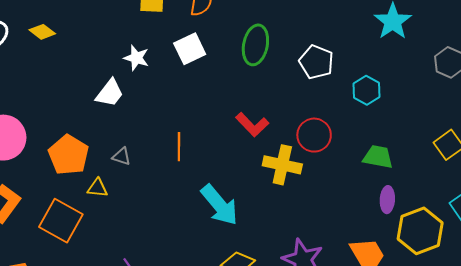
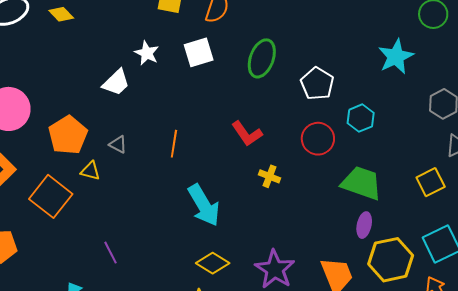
red circle: (314, 135) -> (318, 139), moved
green trapezoid: (378, 157) -> (362, 183), size x1.4
yellow cross: (282, 165) -> (269, 176), size x0.6

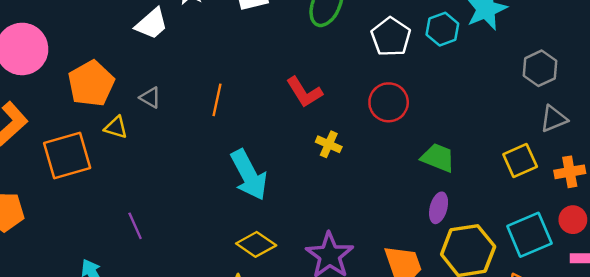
cyan hexagon: (361, 118) -> (442, 29), moved
green trapezoid: (362, 183) -> (438, 158), size x0.7
orange square: (51, 196) -> (67, 155), turned 33

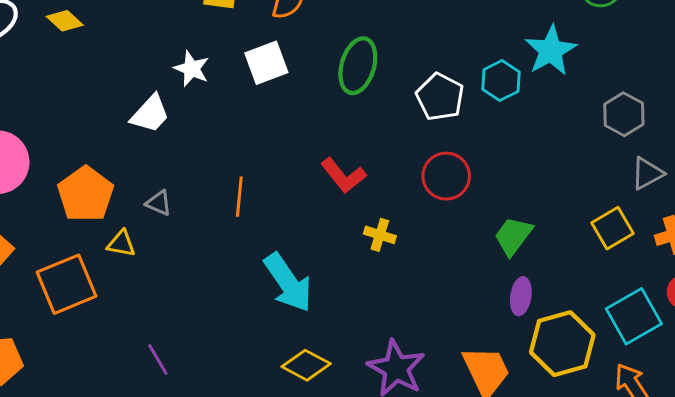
green trapezoid: (438, 158) -> (513, 236), turned -69

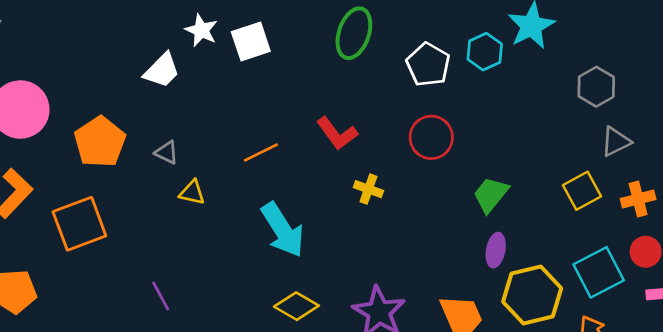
white square: (266, 63) -> (251, 42), moved
orange line: (239, 197) -> (261, 152), moved, turned 56
yellow triangle: (121, 244) -> (192, 193), moved

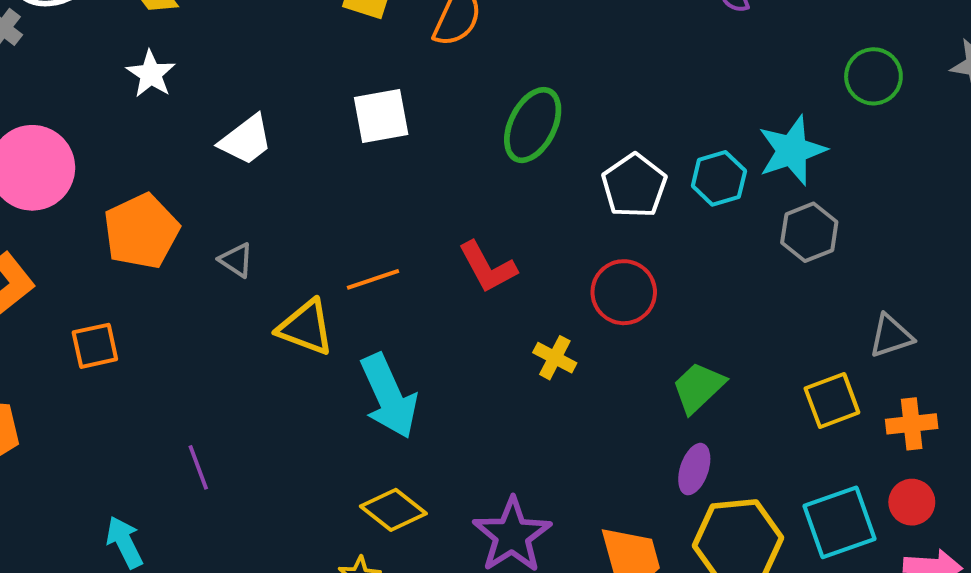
white star: (201, 30) -> (151, 74), moved
gray hexagon: (596, 87) -> (809, 232), moved
yellow cross: (368, 189) -> (555, 358), moved
yellow triangle: (192, 193) -> (306, 327), moved, size x1.5
orange square: (79, 224) -> (95, 346), size x0.6

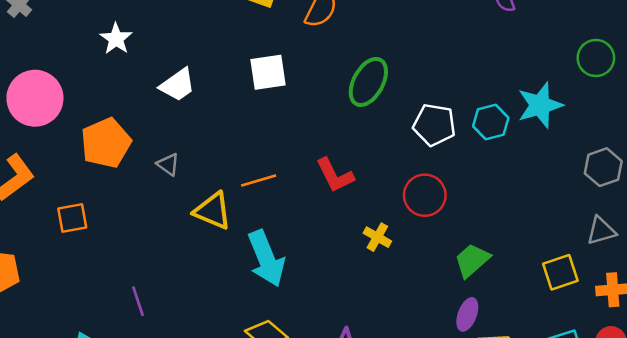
white pentagon: (634, 186) -> (434, 125), turned -30
gray hexagon: (809, 232) -> (603, 167), moved

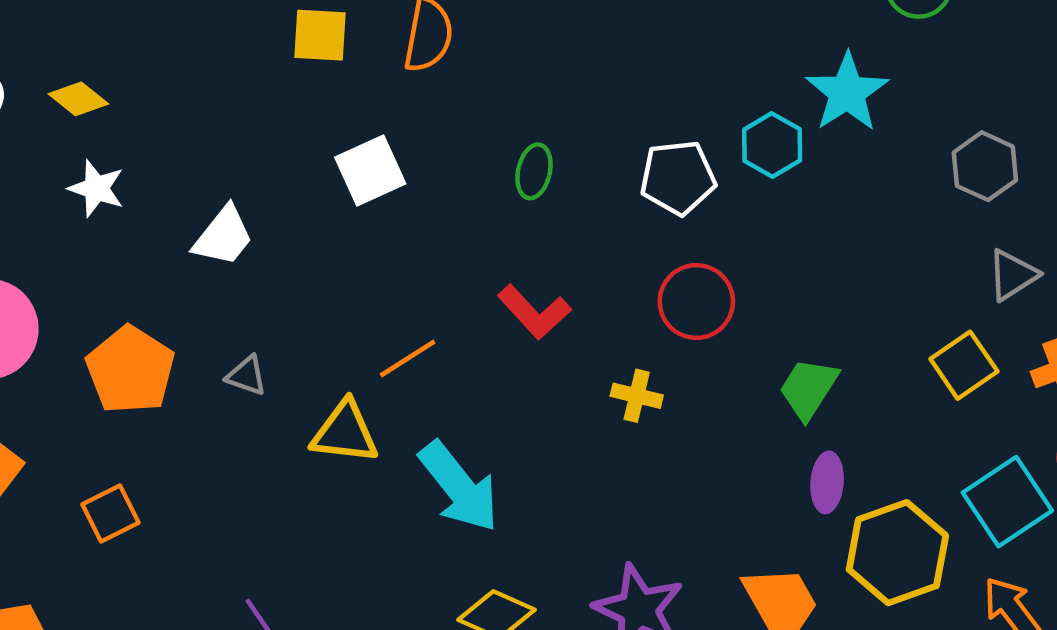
green ellipse: (368, 82) -> (534, 171), moved, size x0.6

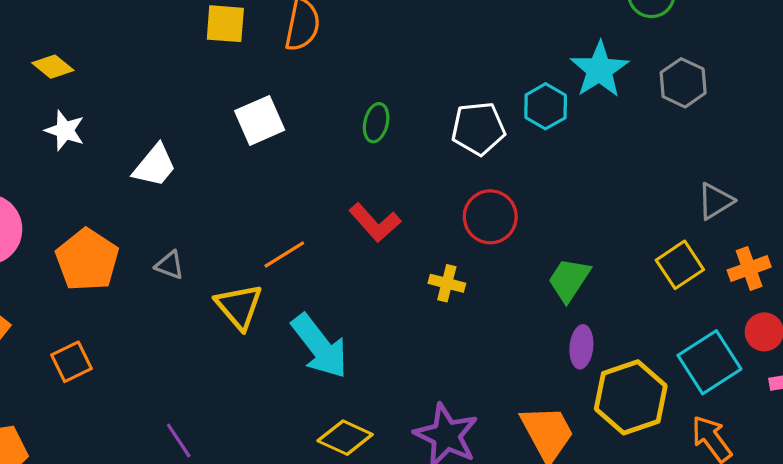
gray hexagon: (985, 166) -> (683, 83), moved
yellow triangle: (345, 432) -> (239, 306), turned 42

